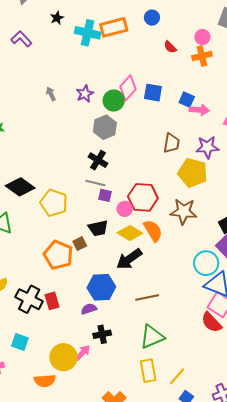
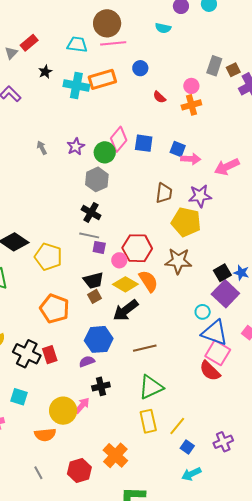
brown square: (80, 244) -> (94, 296), moved
cyan circle: (206, 263) -> (203, 312), size x0.6

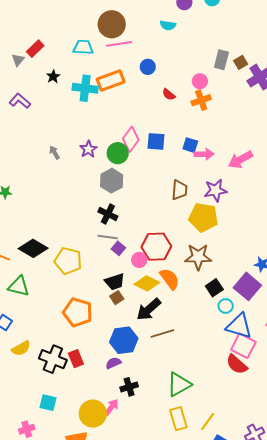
purple square: (99, 247) -> (118, 248), turned 32
black square: (222, 273) -> (214, 288), moved
brown line: (145, 348) -> (162, 333), moved

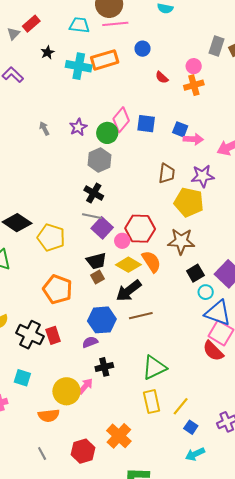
purple square: (118, 248) -> (102, 228), size x1.5

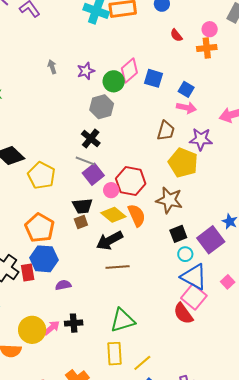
pink arrow: (193, 139) -> (186, 108), moved
blue hexagon: (102, 320) -> (44, 259), moved
black cross: (104, 367) -> (74, 323), moved

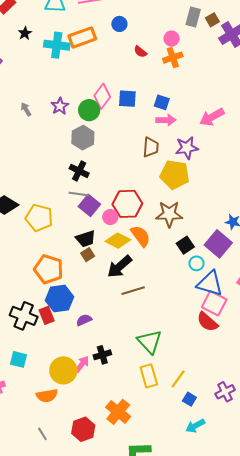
green triangle: (123, 320) -> (150, 342), turned -44

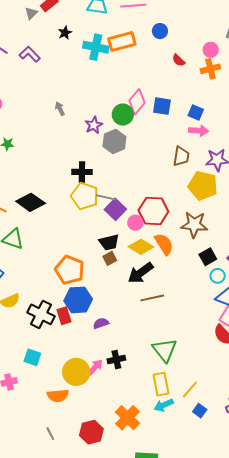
purple star: (60, 106) -> (94, 125), moved
black cross: (79, 171) -> (82, 172), moved, turned -30
yellow pentagon: (39, 218) -> (85, 196), moved
cyan arrow: (195, 426) -> (164, 405), moved

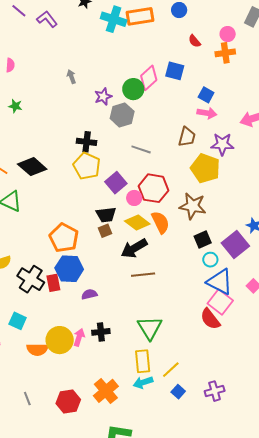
blue square: (162, 106) -> (175, 71), moved
gray line: (106, 197) -> (141, 149), moved
pink arrow: (95, 367) -> (79, 337), turned -30
orange semicircle: (58, 396) -> (37, 349), moved

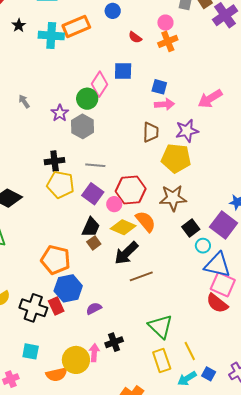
gray line: (141, 149) -> (95, 165), moved
black trapezoid: (106, 215) -> (91, 227), turned -45
yellow line: (171, 370) -> (190, 351), moved, turned -60
cyan arrow: (143, 382) -> (187, 379), moved
blue square: (178, 392) -> (209, 374), moved

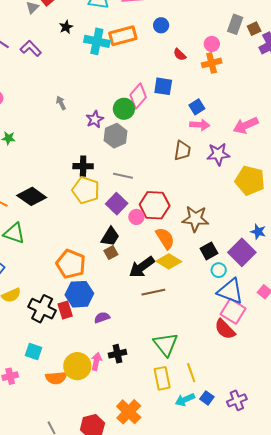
blue square: (159, 87) -> (197, 107), turned 35
yellow pentagon: (176, 158) -> (250, 181), moved
yellow diamond: (123, 227) -> (169, 261), moved

